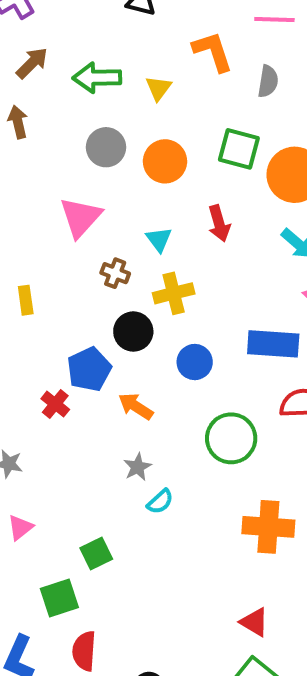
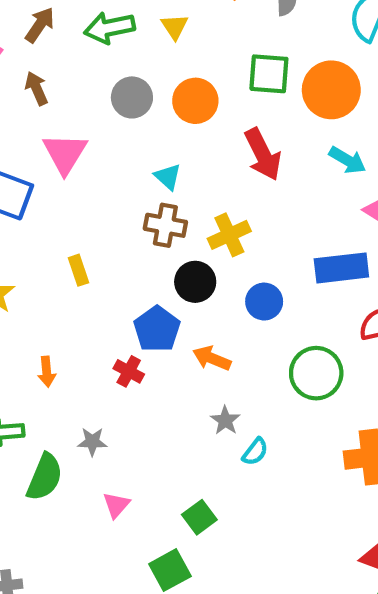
pink triangle: (81, 217) -> (65, 153), moved
red arrow: (219, 223) -> (263, 154), size x1.4
cyan triangle: (159, 239) -> (168, 177), moved
brown cross: (115, 273) -> (165, 225), size x1.4

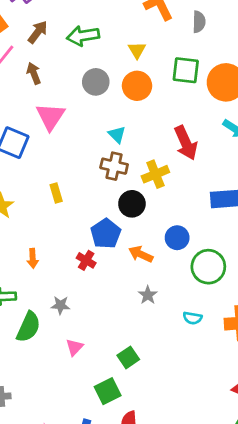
yellow triangle: (175, 27) -> (137, 50), moved
red arrow: (263, 154) -> (186, 143), moved
blue circle: (264, 302) -> (177, 238), moved
cyan semicircle: (255, 452) -> (193, 318), moved, turned 60

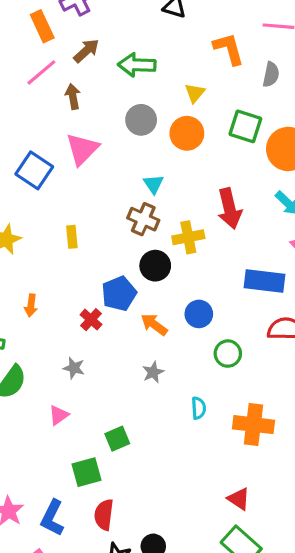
green circle: (208, 267) -> (228, 354), size x0.7
gray star: (60, 305) -> (74, 368), moved
cyan semicircle: (193, 318) -> (199, 408), turned -114

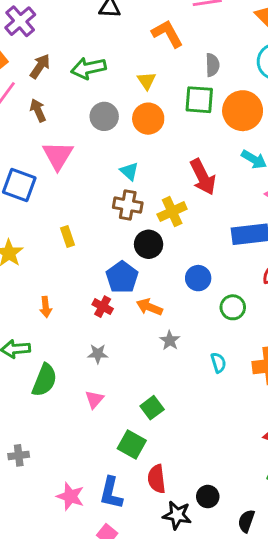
gray semicircle: (271, 74) -> (212, 65), moved
orange arrow: (154, 325) -> (149, 307), moved
green square: (87, 472) -> (132, 444), turned -32

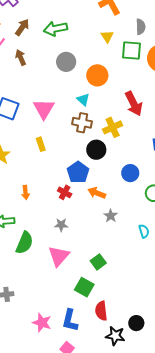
yellow triangle: (147, 81) -> (107, 36), moved
orange circle: (148, 119) -> (97, 75), moved
pink triangle: (58, 155) -> (44, 109), moved
pink triangle: (94, 399) -> (59, 256), size x1.6

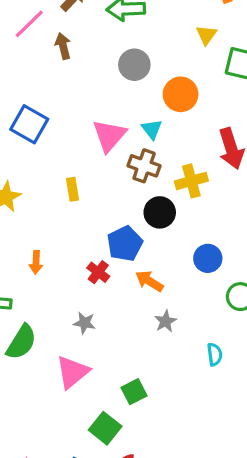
pink triangle: (44, 109) -> (109, 136), moved

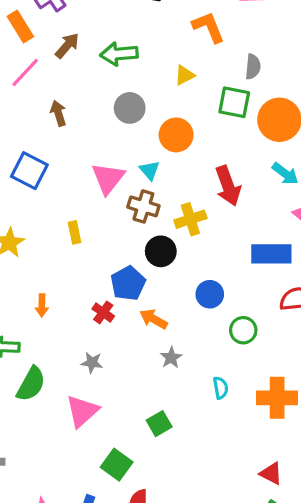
yellow triangle: (206, 35) -> (185, 75), moved, turned 30
brown arrow: (63, 46) -> (58, 113), moved
green square: (134, 392) -> (159, 424), moved

